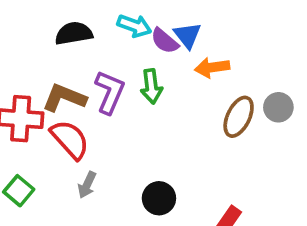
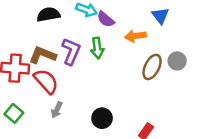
blue triangle: (187, 35) -> (160, 16), moved

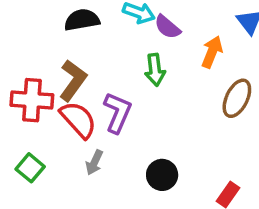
orange arrow: (135, 36) -> (212, 52), turned 120
purple L-shape: (71, 51) -> (118, 113), moved
brown L-shape: (42, 55) -> (73, 80), turned 104

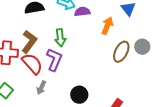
purple semicircle: (167, 27) -> (82, 12), turned 133
green arrow: (155, 70) -> (60, 38), moved

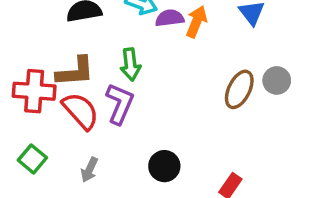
orange arrow: (107, 26) -> (196, 22), moved
brown L-shape: (29, 42) -> (75, 72), turned 50
gray arrow: (41, 88) -> (89, 170), moved

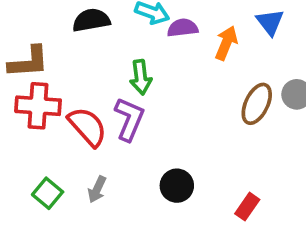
orange arrow: (196, 22) -> (226, 43), moved
brown L-shape: (75, 72) -> (29, 62), moved
green square: (32, 159) -> (48, 193), moved

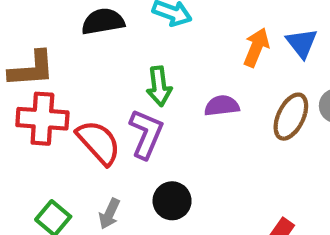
blue triangle: (270, 22) -> (302, 43), moved
purple semicircle: (183, 28) -> (222, 106), moved
black circle: (177, 186) -> (172, 201), moved

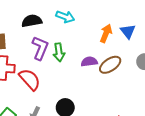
brown ellipse: (291, 117) -> (110, 65), moved, turned 30
purple L-shape: (146, 134) -> (40, 48), moved

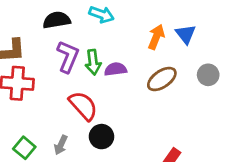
purple semicircle: (89, 62) -> (116, 69), moved
red semicircle: (30, 79) -> (83, 106), moved

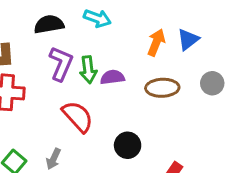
blue triangle: (186, 34) -> (188, 39), turned 30
brown ellipse: (162, 79) -> (162, 88), turned 32
black circle: (101, 137) -> (128, 145), moved

